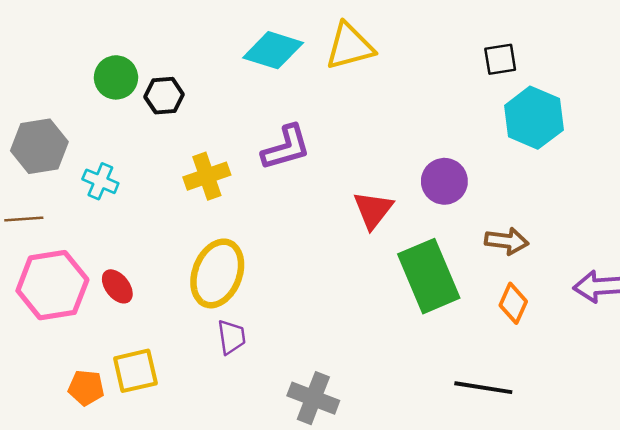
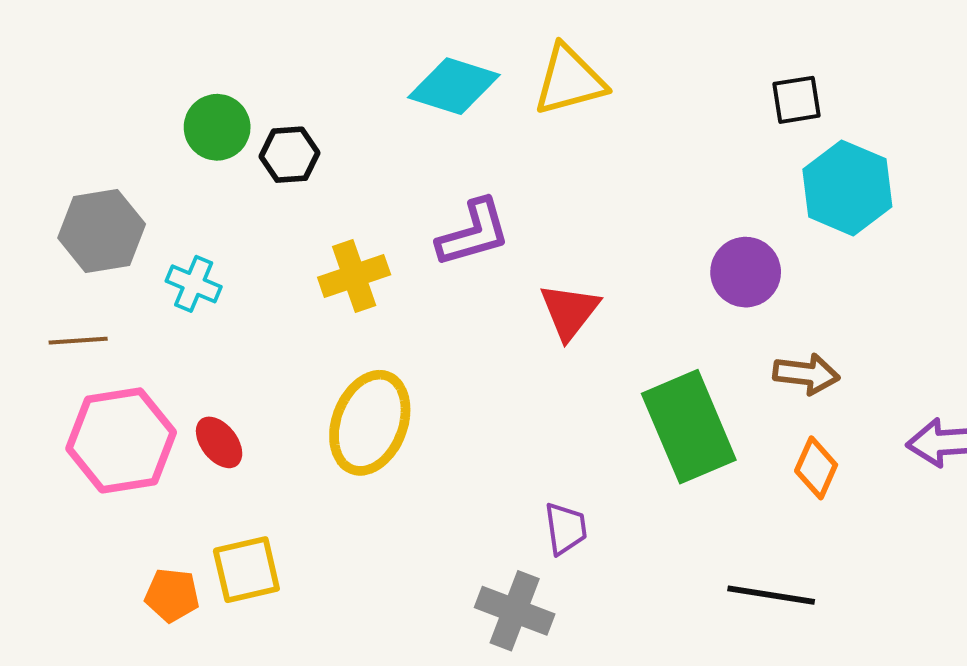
purple circle: (444, 181) -> (746, 272), moved
red triangle: (373, 210) -> (569, 311), moved
purple trapezoid: (232, 337) -> (566, 529), moved

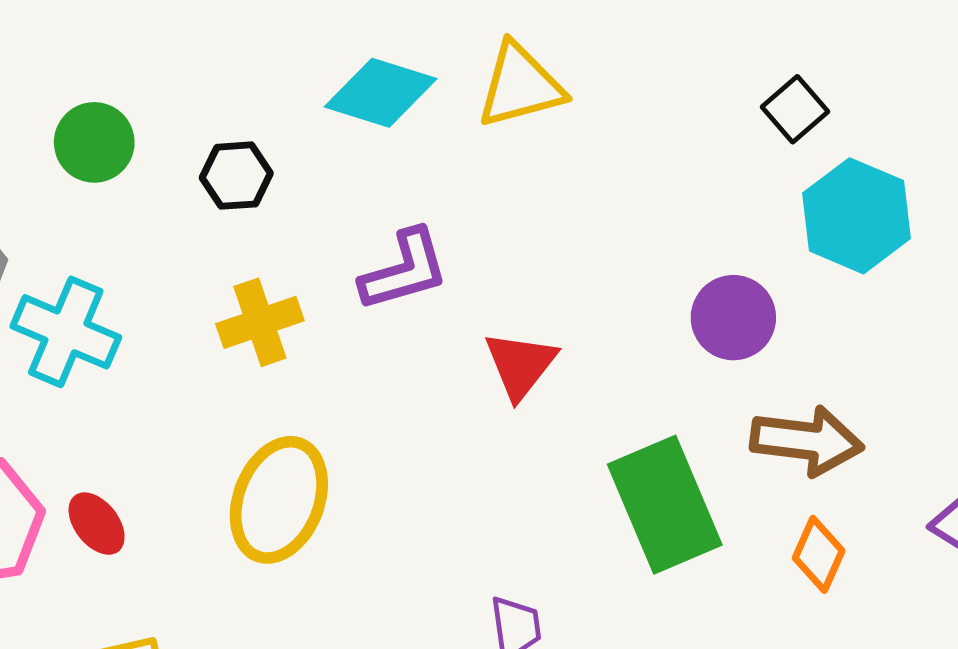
black square: (797, 100) -> (795, 109), turned -32
black hexagon: (290, 155) -> (236, 176), moved
cyan cross: (194, 284) -> (66, 332), size x1.6
brown arrow: (806, 374) -> (807, 441), size x1.4

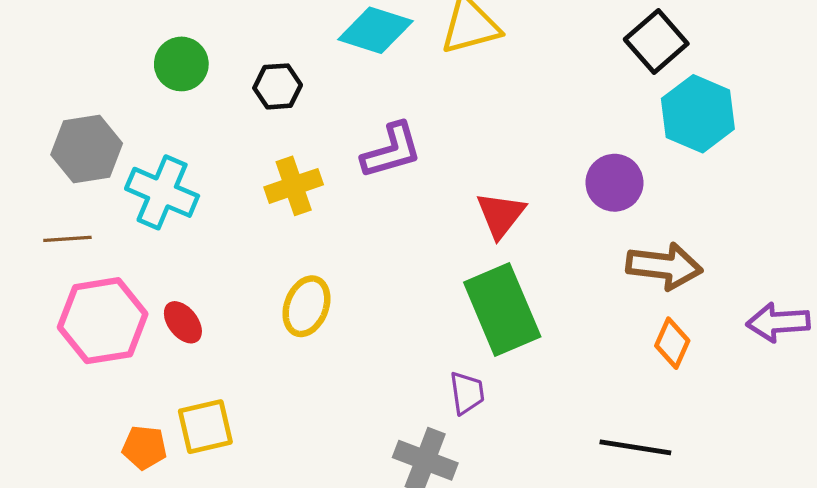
black square: (795, 109) -> (656, 42), size x1.4
red triangle: (520, 365) -> (501, 215), moved
yellow ellipse: (279, 500) -> (306, 306), size x0.7
green rectangle: (665, 505) -> (502, 309), moved

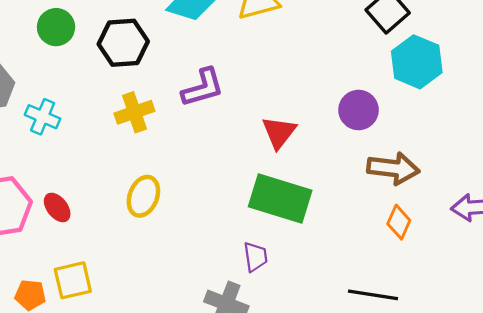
black hexagon: (278, 86) -> (123, 43), size x1.5
cyan cross: (162, 192) -> (43, 117), size x0.7
green rectangle: (502, 309) -> (280, 199), turned -50

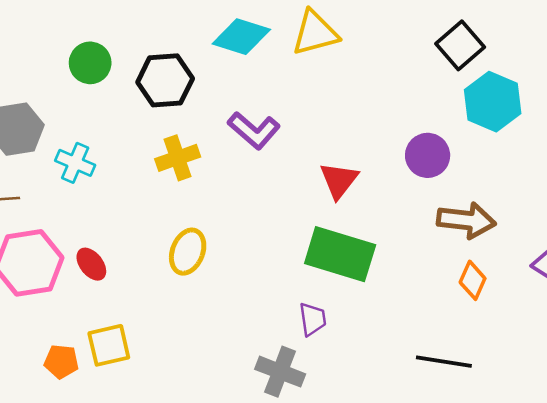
purple L-shape: (203, 88) -> (254, 130), turned 57

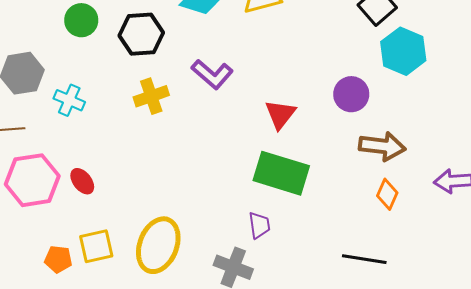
yellow ellipse: (188, 252) -> (158, 245), moved, size x1.5

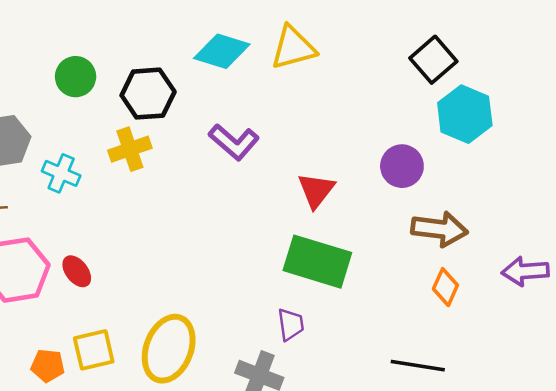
yellow cross: (151, 96) -> (130, 149), moved

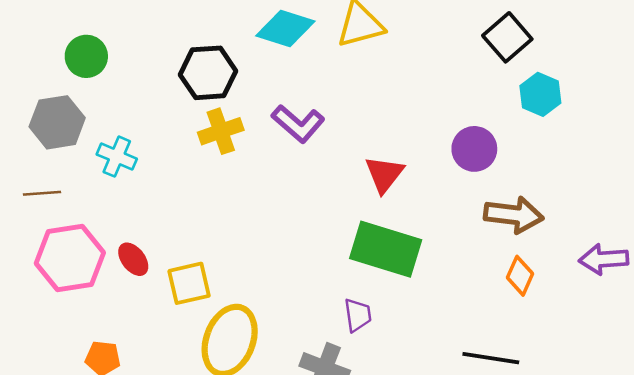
green circle: (76, 77) -> (86, 56), moved
cyan hexagon: (465, 114) -> (540, 94), size x0.7
yellow cross: (130, 149) -> (221, 131), moved
yellow square: (94, 350) -> (189, 283), moved

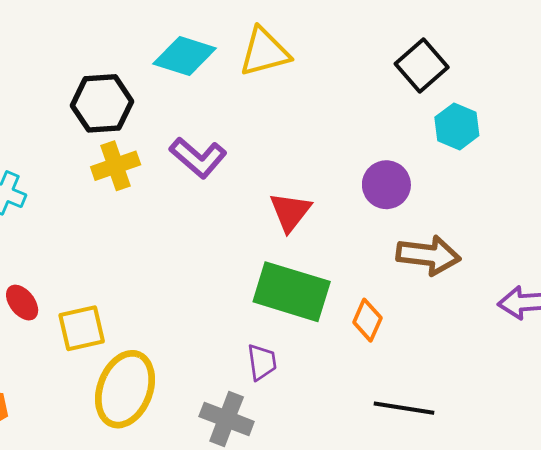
orange diamond: (520, 276) -> (367, 320), moved

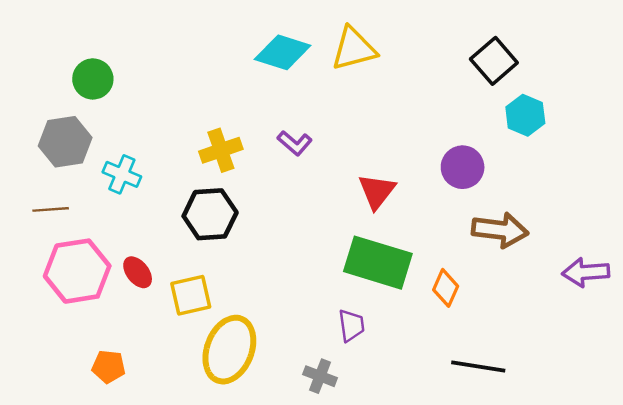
black hexagon: (102, 103) -> (210, 214), moved
purple L-shape: (198, 158) -> (295, 143), size x0.7
gray cross: (227, 419) -> (320, 376), size x0.7

